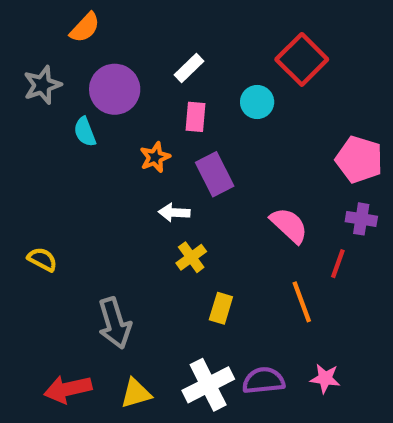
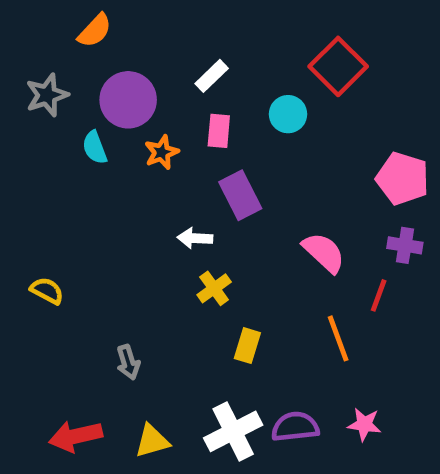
orange star: (155, 157) -> (162, 152), moved
gray arrow: (115, 323) -> (128, 362), size x0.6

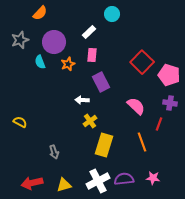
red square: (338, 66) -> (142, 62), moved
cyan circle: (288, 114) -> (112, 14), moved
yellow rectangle: (247, 346) -> (104, 145), size x1.6

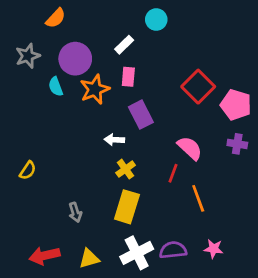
orange star: (68, 64) -> (95, 89), size x1.5
yellow semicircle: (20, 122) -> (28, 170), turned 96
red line: (159, 124) -> (173, 173), moved
yellow rectangle: (104, 145) -> (127, 207), moved

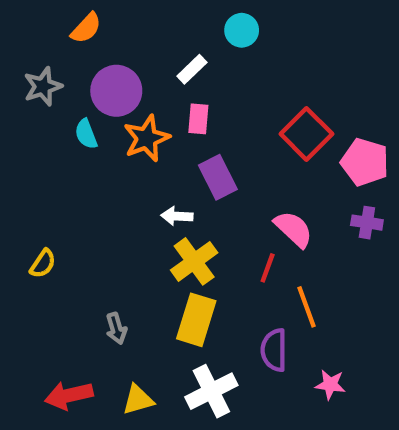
yellow cross: (126, 169) -> (194, 261), size x1.5
purple semicircle: (173, 250) -> (274, 350), moved, turned -84

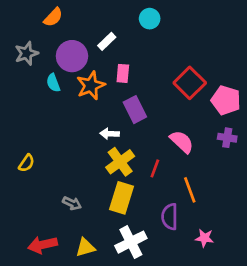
white rectangle: (192, 69) -> (107, 41), moved
red line: (268, 268) -> (155, 168), moved
gray arrow: (116, 328) -> (72, 203), turned -48

